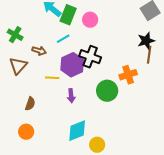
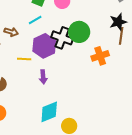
green circle: (107, 91) -> (79, 32), moved

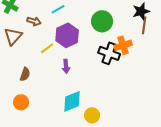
black cross: (62, 38) -> (109, 53), moved
yellow line: (24, 59) -> (47, 48), turned -40

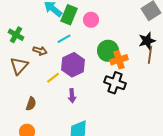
orange cross: (123, 45) -> (119, 60), moved

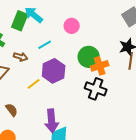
green rectangle: (69, 15) -> (20, 21), moved
purple arrow: (72, 96) -> (52, 121), moved, size x1.6
brown semicircle: (31, 104) -> (12, 110), turned -56

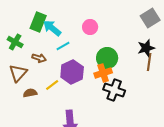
cyan arrow: (34, 15) -> (52, 28), moved
orange cross: (100, 66) -> (103, 73), moved
brown semicircle: (12, 110) -> (30, 93), moved, turned -64

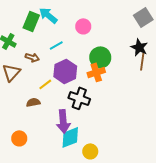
cyan arrow: (52, 28) -> (48, 15), moved
black star: (146, 48) -> (139, 47), turned -30
black cross: (114, 90) -> (79, 98), moved
brown semicircle: (30, 93) -> (33, 102), moved

